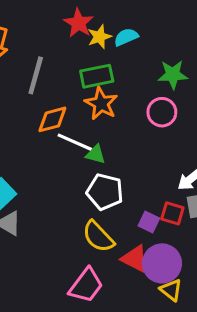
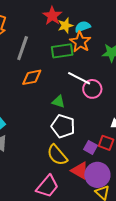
orange star: (101, 104) -> (80, 42), moved
pink circle: (162, 112) -> (92, 89), moved
white line: (75, 142) -> (79, 78), moved

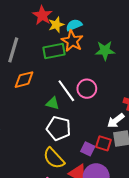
white line: (79, 78) -> (66, 91), moved, turned 30

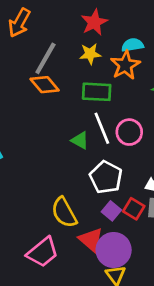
yellow star: (56, 25) -> (90, 54), moved
green rectangle: (54, 51) -> (97, 92), moved
orange diamond: (24, 80) -> (45, 85), moved, turned 50
white pentagon: (59, 128) -> (106, 177), moved

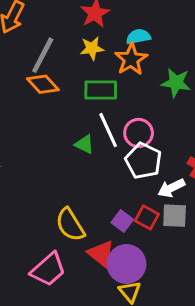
white pentagon: (106, 177) -> (143, 161), moved

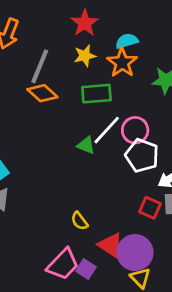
white line: (108, 130) -> (107, 130), turned 72
purple square: (122, 221) -> (86, 269), moved
yellow semicircle: (70, 225) -> (79, 221), size x0.6

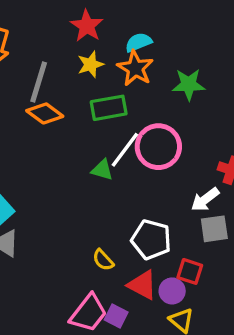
pink circle: (135, 130) -> (158, 147), size x1.4
white pentagon: (142, 156) -> (151, 240), moved
red square: (150, 208) -> (190, 271), moved
purple circle: (135, 253) -> (172, 291), size x0.6

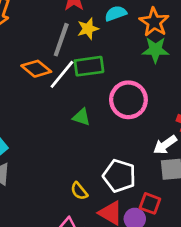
yellow star: (91, 64) -> (88, 29), moved
orange star: (135, 68) -> (154, 22), moved
gray line: (39, 82) -> (61, 40), moved
white line: (125, 150) -> (62, 74), moved

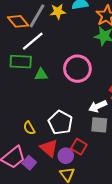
green rectangle: (89, 66) -> (21, 62), moved
orange diamond: (36, 69) -> (18, 21), moved
green triangle: (81, 117) -> (41, 75), turned -32

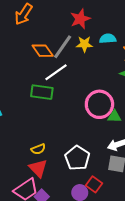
green triangle: (41, 75) -> (114, 117), moved
yellow semicircle: (29, 128) -> (38, 149), moved, turned -88
red triangle: (49, 148) -> (38, 168), moved

